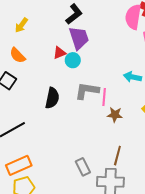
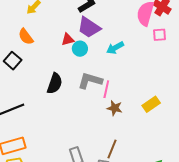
purple trapezoid: (79, 38) -> (89, 27), turned 135
cyan arrow: (132, 77) -> (115, 48), moved, turned -48

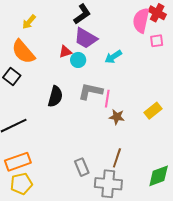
orange semicircle: (26, 37) -> (23, 52), size x1.5

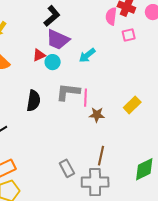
pink semicircle: (141, 20) -> (111, 16), size x0.7

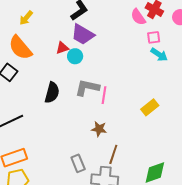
pink semicircle: (111, 16) -> (138, 17), turned -48
cyan arrow: (87, 55) -> (159, 55), moved, turned -114
brown star: (97, 115) -> (99, 129), moved

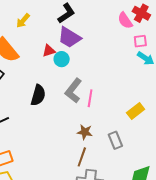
yellow arrow: (26, 18) -> (23, 21), moved
gray L-shape: (87, 88) -> (73, 91), turned -65
brown line: (113, 154) -> (82, 157), moved
gray rectangle: (78, 163) -> (115, 140), moved

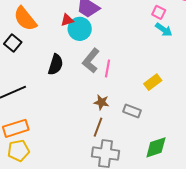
pink square: (140, 41) -> (159, 12), turned 32
cyan circle: (62, 59) -> (80, 29), size x1.5
gray rectangle: (115, 140) -> (132, 111), turned -48

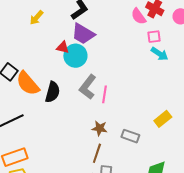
pink square: (159, 12) -> (154, 37), turned -32
orange semicircle: (25, 19) -> (28, 83), moved
red triangle: (67, 20) -> (63, 47), turned 32
yellow rectangle: (153, 82) -> (163, 119), moved

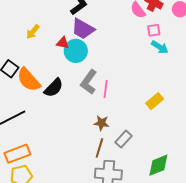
yellow arrow: (36, 18) -> (33, 32), moved
black semicircle: (53, 92) -> (54, 88), turned 30
yellow rectangle: (163, 119) -> (155, 101), moved
gray rectangle: (130, 136) -> (123, 139), moved, turned -66

